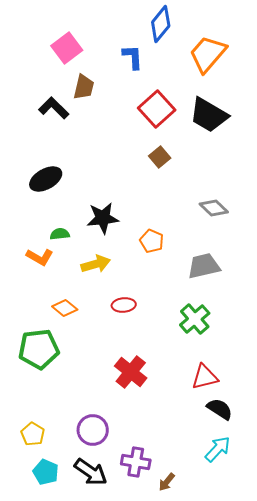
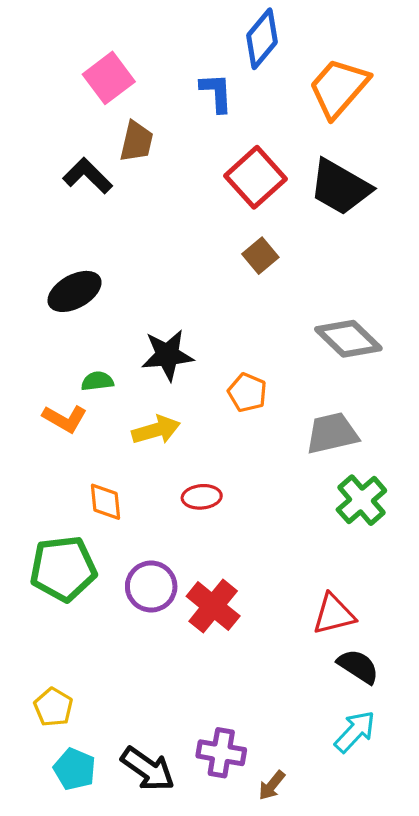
gray diamond: (214, 208) -> (348, 339), size x1.4
orange diamond: (65, 308) -> (105, 502), turned 45
green cross: (195, 319) -> (361, 500), moved
purple circle: (93, 430) -> (151, 586), moved

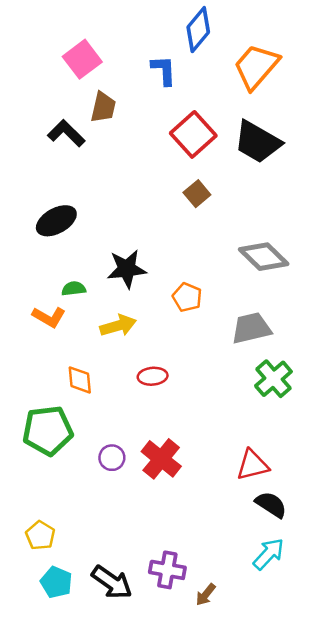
purple circle: (151, 586) -> (112, 458), moved, size x0.7

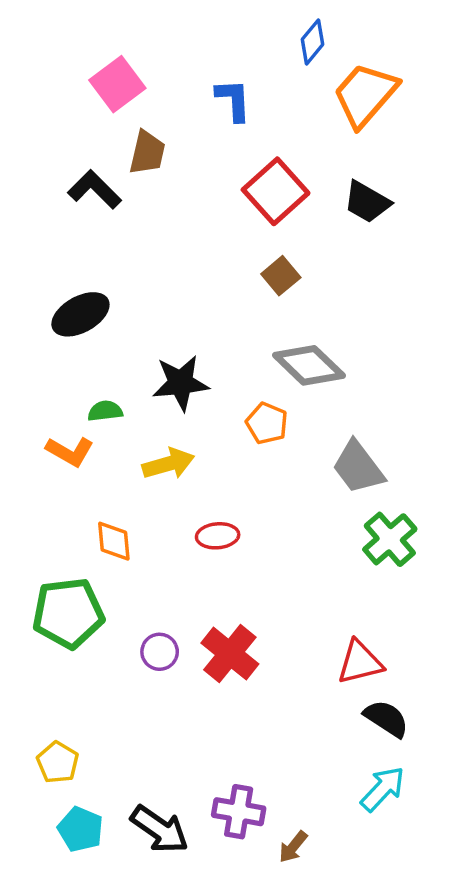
blue diamond: (198, 30) -> (312, 42), moved, size x0.7
black trapezoid: (257, 142) -> (367, 202), size x0.7
gray diamond: (264, 257) -> (309, 365), moved
gray trapezoid: (251, 328) -> (358, 467), turned -114

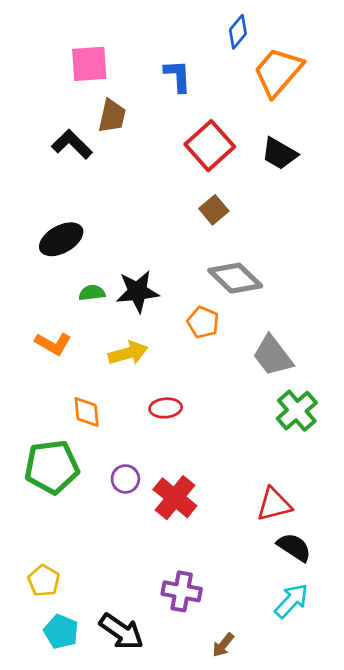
pink square: (117, 84) -> (89, 64), turned 33
green semicircle: (105, 411) -> (92, 293), moved
purple circle: (160, 652) -> (125, 479), moved
purple cross: (239, 812) -> (182, 591), moved

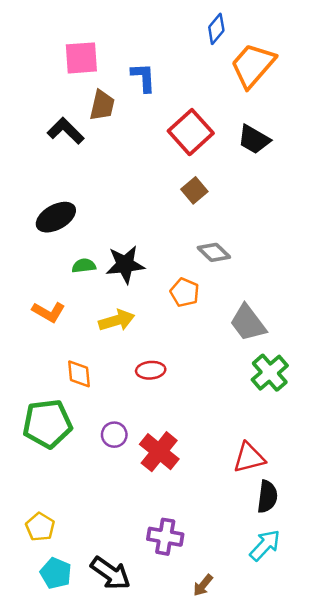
blue L-shape: (178, 76) -> (143, 77), moved
gray diamond: (235, 278) -> (214, 252), size x0.7
black semicircle: (294, 547) -> (267, 497), turned 64

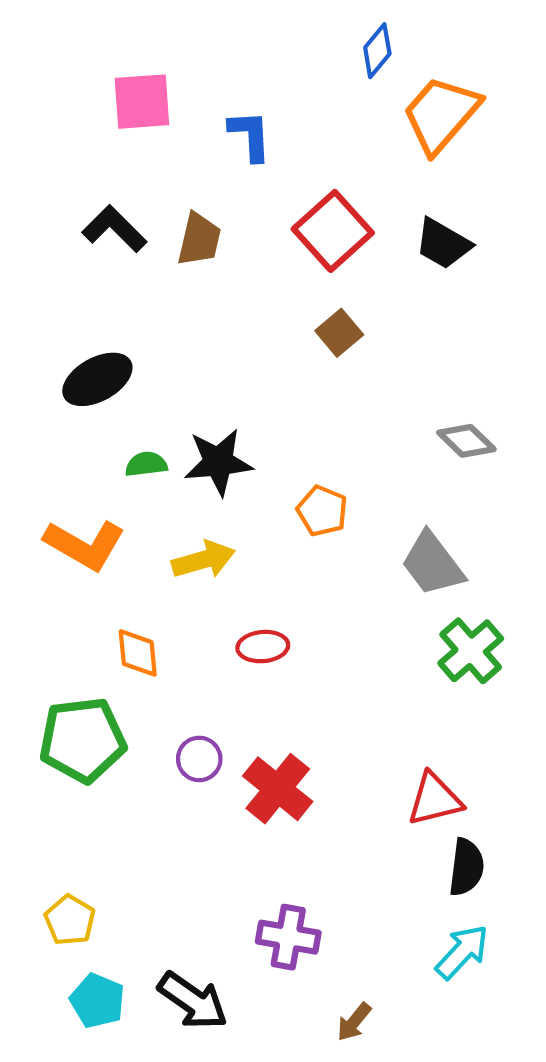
brown trapezoid: (102, 105) -> (199, 239), moved
gray diamond: (214, 252) -> (466, 441), moved
orange L-shape: (49, 312) -> (85, 545), size x1.4

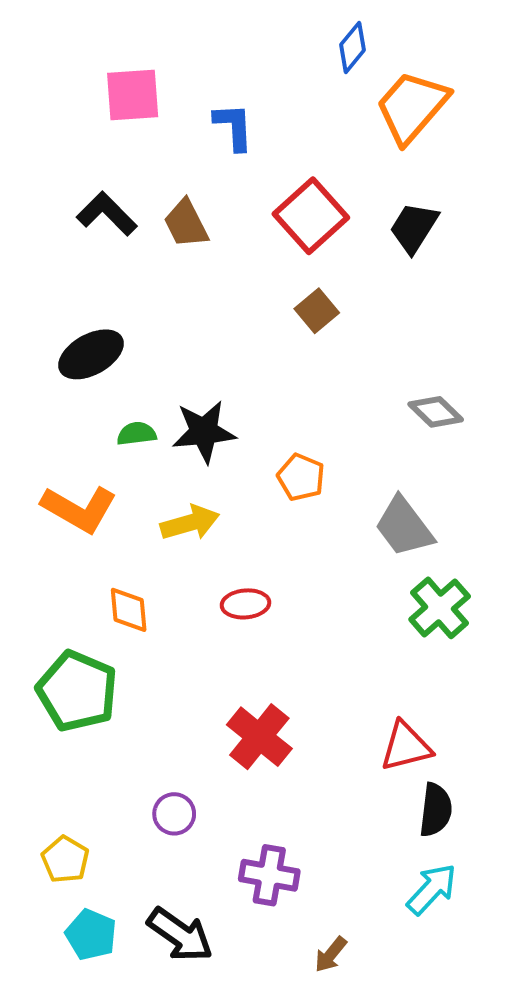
brown trapezoid: (199, 239) -> (186, 224), turned 140
black trapezoid: (443, 244) -> (414, 228), turned 92
green pentagon: (83, 740) -> (77, 691), turned 30
purple circle: (199, 759) -> (174, 814), moved

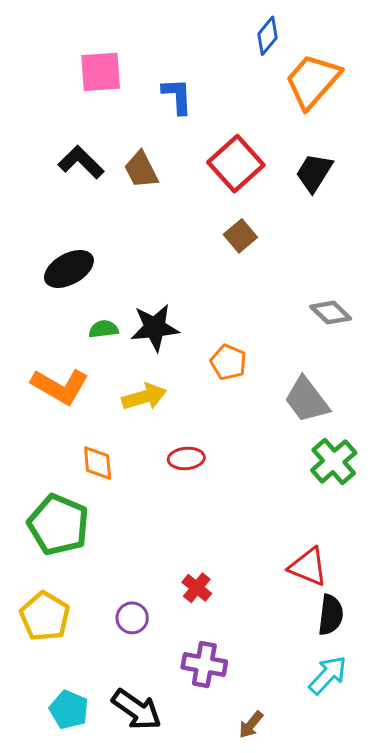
red cross: (259, 737) -> (197, 588), moved, size x0.6
red triangle: (406, 747) -> (308, 567), turned 36
yellow pentagon: (65, 859) -> (45, 616), moved, size x1.4

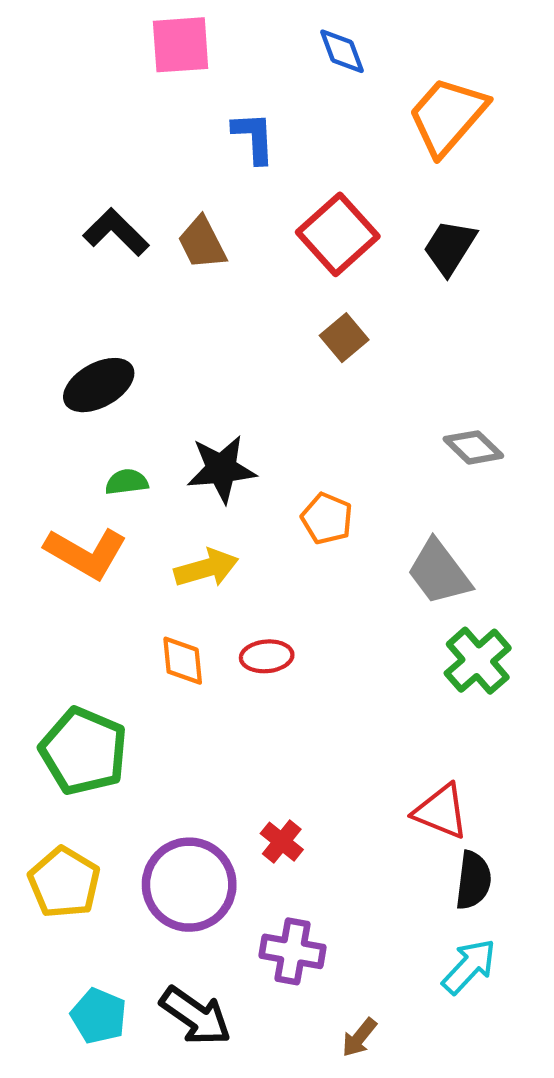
blue diamond: (267, 36) -> (342, 51), moved, turned -60
pink square: (101, 72) -> (181, 45), moved
green semicircle: (104, 329) -> (127, 482), moved
orange diamond: (98, 463) -> (183, 661), moved
purple circle: (132, 618) -> (189, 885), size x2.0

